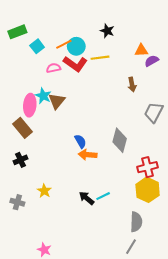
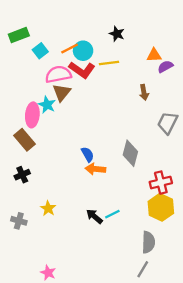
pink semicircle: (54, 68) -> (58, 74), size x1.6
brown triangle: (57, 101) -> (62, 92), moved

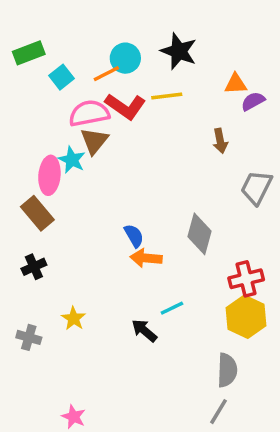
black star: (117, 34) -> (179, 51), size x1.5
cyan circle: (83, 51) -> (125, 58), moved
cyan line: (112, 214) -> (172, 308), moved

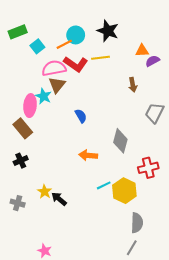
blue semicircle: (134, 236) -> (81, 116), moved
yellow hexagon: (246, 317) -> (124, 191), moved
black arrow: (144, 331) -> (59, 199), moved

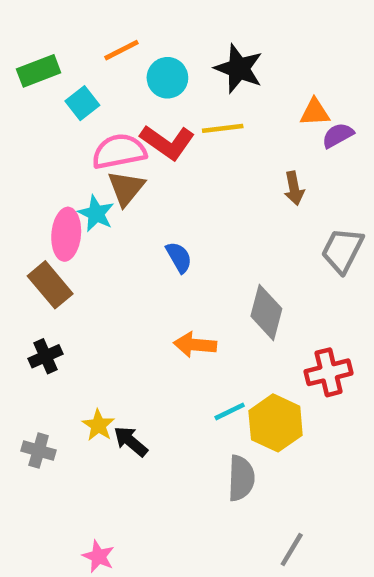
orange line: (64, 44) -> (121, 50), moved
gray semicircle: (137, 223) -> (241, 478), moved

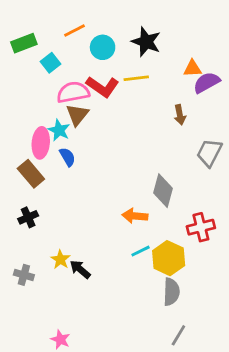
purple semicircle: (338, 135) -> (207, 82), size x1.4
blue semicircle: (179, 257) -> (67, 157), moved
orange arrow: (195, 345) -> (135, 216), moved
gray semicircle: (241, 478) -> (171, 292), moved

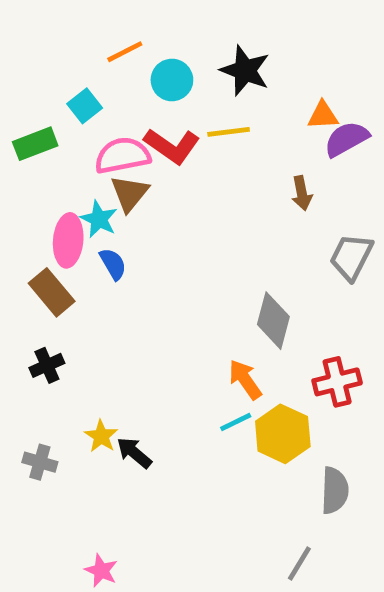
green rectangle: (24, 43) -> (35, 144), moved
orange arrow: (135, 216) -> (245, 380), moved, turned 50
gray semicircle: (171, 292) -> (335, 490), moved

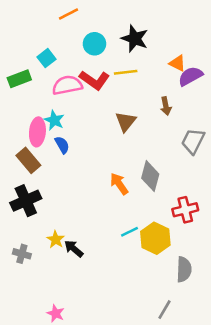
orange line: (125, 52) -> (69, 14), moved
orange triangle: (323, 115) -> (177, 63), turned 30
brown triangle: (129, 193) -> (126, 122), moved
black cross: (47, 365) -> (26, 201), size x1.6
orange arrow: (245, 380) -> (119, 184), moved

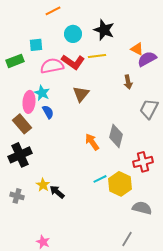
cyan square: (47, 58) -> (36, 45), turned 32
brown triangle: (126, 122) -> (81, 94), moved
gray semicircle: (184, 269) -> (142, 208), turned -78

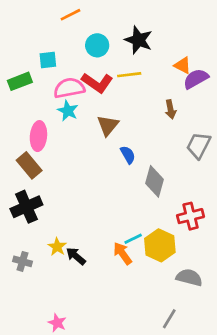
cyan star: (42, 93) -> (68, 111), moved
blue semicircle: (48, 112) -> (128, 155), moved
orange arrow: (92, 142) -> (123, 253), moved

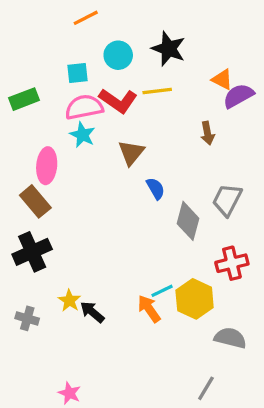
cyan square: (48, 60) -> (78, 73), moved
gray trapezoid: (199, 145) -> (227, 200), moved

